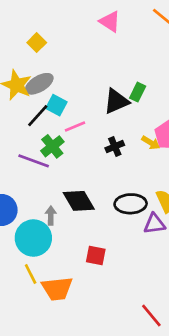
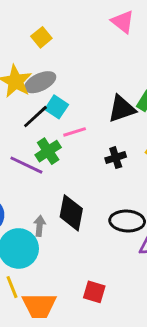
black diamond: (79, 201) -> (71, 213), turned 36
red square: (96, 256) -> (94, 292), moved

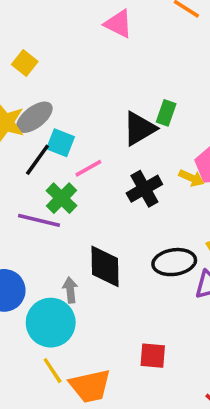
black cross: (116, 158) -> (144, 189), size x1.4

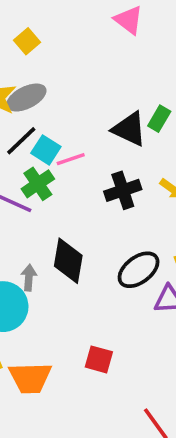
black triangle: (139, 129) -> (129, 129), turned 45
cyan square: (61, 143) -> (46, 150), moved
black ellipse: (174, 262) -> (139, 270), turned -39

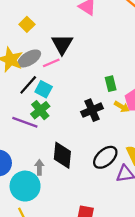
green rectangle: (159, 119) -> (111, 84), moved, turned -40
black triangle: (129, 129) -> (62, 44), moved, turned 40
pink line: (71, 159) -> (51, 63), moved

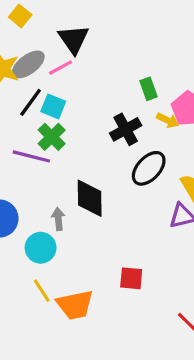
black ellipse: (105, 157) -> (149, 168), moved
cyan circle: (25, 186) -> (41, 248), size x0.7

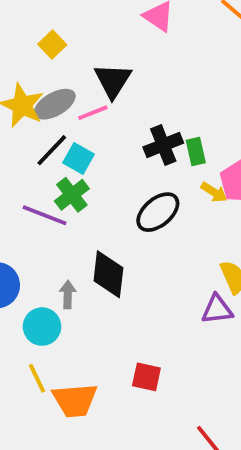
black cross: (126, 129) -> (163, 145), moved
black ellipse: (149, 168) -> (158, 212), moved

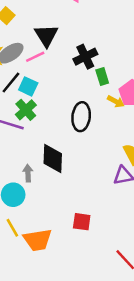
black cross: (163, 145) -> (85, 57), moved
black ellipse: (158, 212) -> (81, 117), turned -40

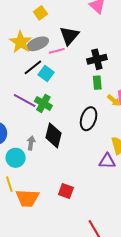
green rectangle: (102, 76) -> (97, 83), moved
green cross: (26, 110) -> (43, 103), moved, turned -30
black ellipse: (81, 117) -> (89, 119), moved

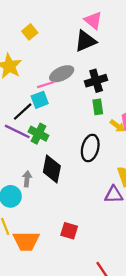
black triangle: (69, 36) -> (85, 41), moved, turned 30
gray ellipse: (38, 44) -> (62, 74), moved
pink line: (57, 51) -> (46, 85), moved
black line: (33, 67) -> (23, 112), moved
cyan square: (46, 73) -> (40, 100), turned 35

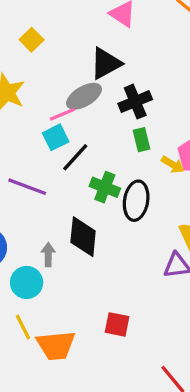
black triangle: (85, 41) -> (106, 63), moved
black line: (23, 112) -> (75, 157), moved
green cross: (38, 134) -> (105, 187), moved

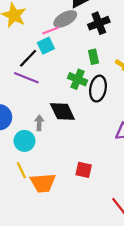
green rectangle: (142, 140) -> (93, 57), moved
black line: (75, 157) -> (28, 58), moved
black diamond: (83, 237) -> (62, 111), turned -32

